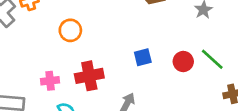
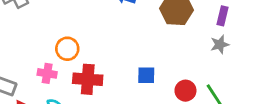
orange circle: (70, 30) -> (67, 49), moved

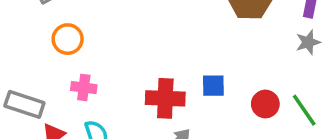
orange circle: (67, 49) -> (68, 39), moved
red cross: (88, 79) -> (165, 98), moved

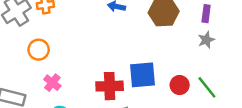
blue square: (213, 86) -> (143, 75), size x1.6
pink cross: (84, 88) -> (52, 83), turned 35

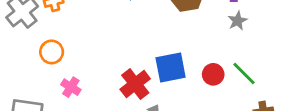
red cross: (110, 86) -> (135, 84), turned -30

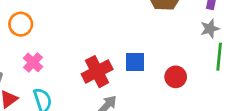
blue square: (171, 67) -> (135, 62), size x0.7
green line: (244, 74) -> (219, 57), moved, turned 40

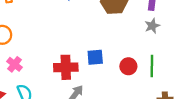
green line: (219, 57) -> (152, 66), moved
red cross: (97, 72) -> (66, 67), turned 30

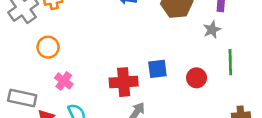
gray star: (152, 26) -> (212, 30), moved
green line: (152, 66) -> (230, 62), moved

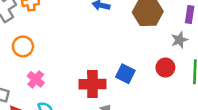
blue square: (157, 69) -> (125, 74), turned 30
red circle: (197, 78) -> (165, 68), moved

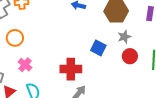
gray star: (179, 40) -> (124, 37), moved
blue square: (125, 74) -> (98, 48), moved

